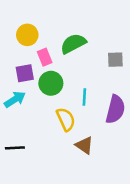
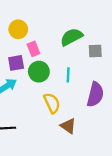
green semicircle: (73, 44) -> (71, 37), moved
cyan line: (84, 97) -> (68, 75), moved

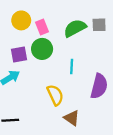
pink rectangle: (33, 49) -> (42, 27), moved
gray square: (95, 51) -> (99, 25), moved
green circle: (39, 72) -> (42, 49), moved

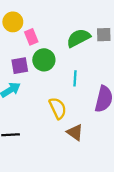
yellow circle: (21, 20) -> (13, 22), moved
pink rectangle: (42, 27) -> (31, 37), moved

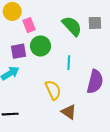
green semicircle: (78, 38) -> (72, 26), turned 75

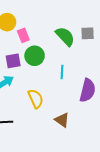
yellow semicircle: (53, 90) -> (36, 99), moved

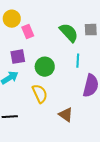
green circle: (35, 56) -> (45, 67), moved
cyan line: (62, 72) -> (78, 61), moved

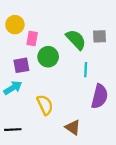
pink rectangle: (28, 32) -> (32, 39), turned 32
green circle: (45, 67) -> (48, 57), moved

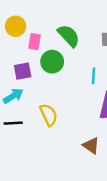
green semicircle: (76, 40) -> (69, 36), moved
brown triangle: (73, 127) -> (91, 146), moved
black line: (13, 130) -> (13, 123), moved

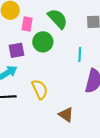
brown triangle: (91, 146) -> (66, 115), moved

